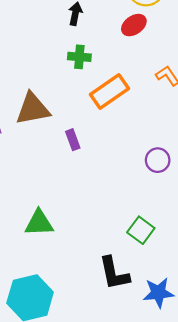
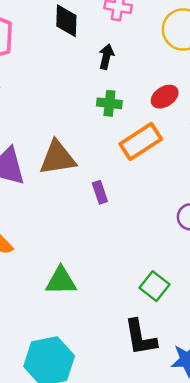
red ellipse: (134, 25) -> (165, 97), moved
green square: (141, 230) -> (154, 286), moved

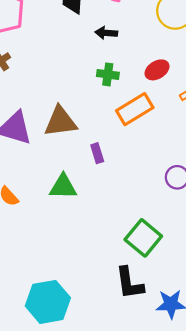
black arrow: (106, 57) -> (106, 33), turned -100
green triangle: (61, 281) -> (63, 187), moved
green square: (154, 286) -> (143, 238), size x1.4

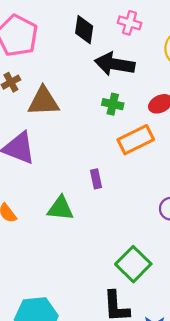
black arrow: (106, 33) -> (115, 64), size x1.8
brown triangle: (60, 122) -> (43, 101), moved

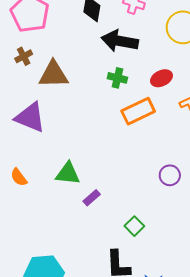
purple rectangle: (96, 179) -> (92, 198), moved, turned 60
green square: (133, 264) -> (134, 226), size x0.6

